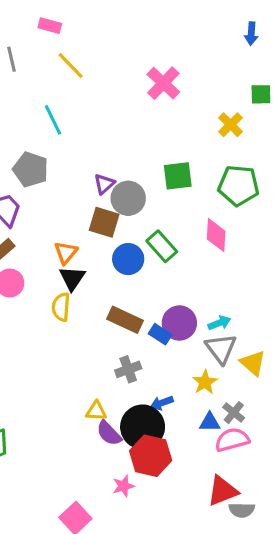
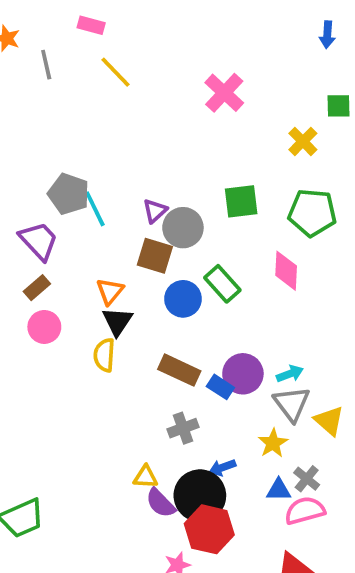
cyan line: (53, 120) -> (95, 209), moved

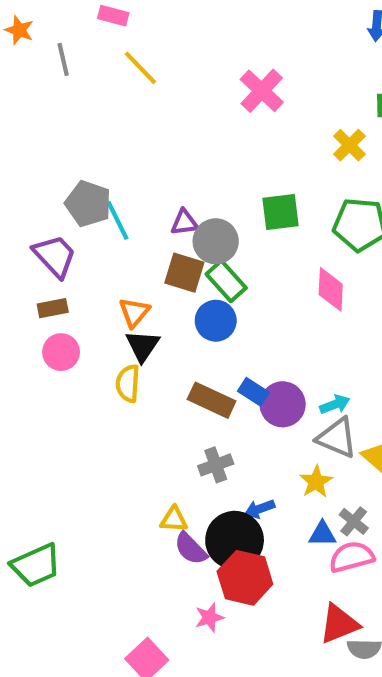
purple triangle: (155, 211) -> (184, 222), turned 35
green rectangle: (222, 284) -> (226, 281), moved
brown rectangle: (37, 288) -> (53, 308), turned 30
blue rectangle: (220, 387) -> (253, 392), moved
gray triangle: (292, 404) -> (337, 438), turned -30

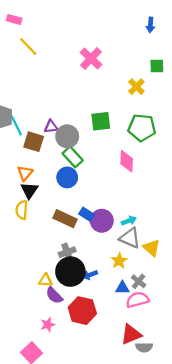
brown square: (184, 273) -> (34, 142), moved
black circle: (235, 540) -> (70, 272), moved
pink star: (209, 618) -> (48, 325), moved

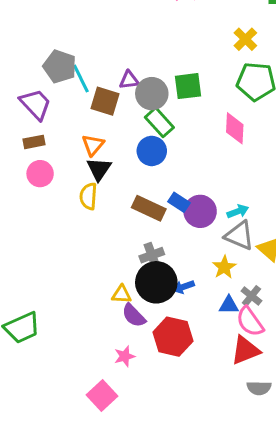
yellow cross: (136, 87) -> (245, 39), moved
green square: (101, 121) -> (188, 86), moved
pink semicircle: (137, 300) -> (250, 322), turned -110
red triangle: (131, 334) -> (245, 350), moved

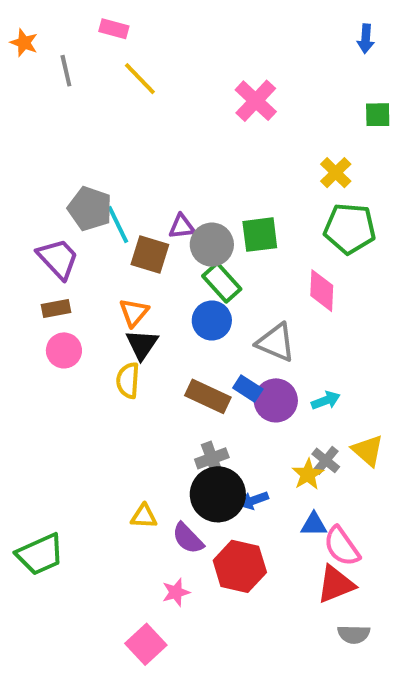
gray triangle: (239, 236) -> (276, 342), moved
yellow triangle: (122, 294) -> (144, 516), moved
gray cross: (251, 296) -> (326, 460), moved

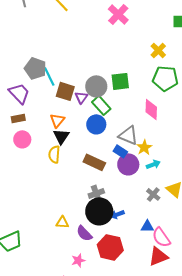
purple triangle: (182, 227) -> (81, 97), moved, turned -48
blue rectangle: (248, 388) -> (120, 151), moved
yellow star: (308, 474) -> (144, 147), moved

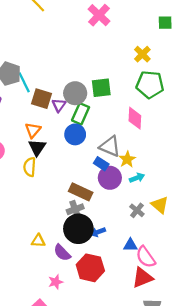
green rectangle: (101, 105) -> (81, 114), turned 66
brown rectangle: (94, 162) -> (81, 192), moved

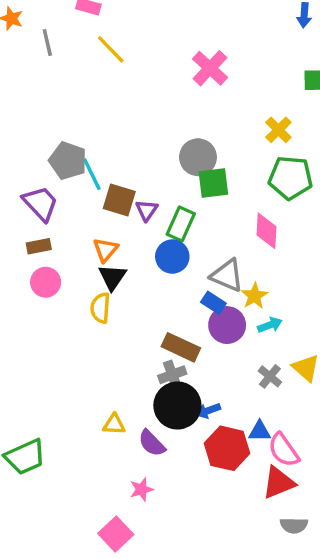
gray circle: (75, 93) -> (198, 157), moved
red hexagon: (90, 268) -> (227, 448), moved

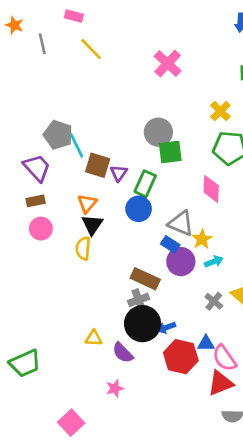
pink square: (116, 534) -> (71, 423), moved

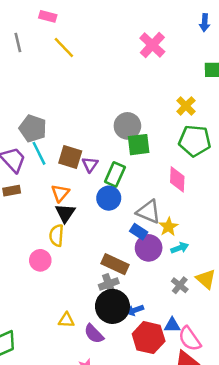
pink cross: (168, 64) -> (152, 45), moved
cyan line: (77, 145) -> (39, 153), moved
pink circle: (41, 229) -> (40, 260), moved

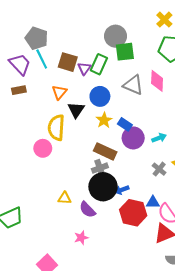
green rectangle: (115, 174) -> (99, 64), moved
gray triangle: (149, 212) -> (133, 85), moved
black triangle: (65, 213) -> (76, 110), moved
yellow star: (169, 227) -> (104, 120), moved
yellow semicircle: (56, 235) -> (56, 128), size x1.4

